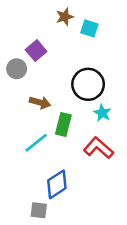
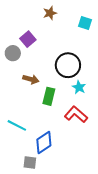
cyan square: (89, 28) -> (85, 23), moved
cyan line: (36, 143) -> (17, 125), moved, turned 66

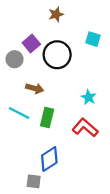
cyan square: (85, 23) -> (93, 39), moved
black circle: (68, 65) -> (57, 55), moved
green rectangle: (49, 96) -> (47, 118), moved
cyan line: (17, 125) -> (19, 113), moved

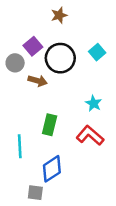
cyan square: (93, 39) -> (97, 52), moved, turned 32
brown arrow: (35, 88) -> (38, 81), moved
cyan line: (19, 113) -> (20, 146), moved, turned 60

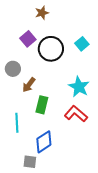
brown star: (59, 15) -> (42, 13), moved
gray circle: (15, 63) -> (13, 69), moved
brown arrow: (38, 81) -> (29, 85), moved, turned 112
cyan star: (94, 103) -> (79, 87), size x1.5

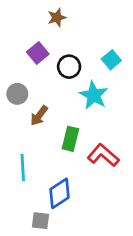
black circle: (51, 49) -> (69, 67), size x0.7
cyan star: (79, 87) -> (94, 95), moved
green rectangle: (42, 105) -> (70, 139), moved

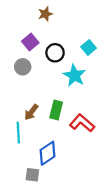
gray circle: (17, 94) -> (23, 67), moved
brown arrow: (39, 116) -> (31, 112), moved

